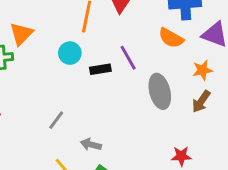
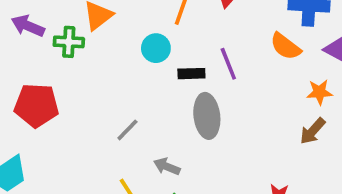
gray ellipse: (160, 91) -> (207, 116), moved

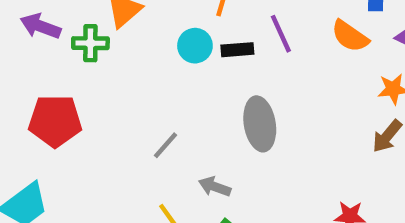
purple line: (228, 64) -> (281, 34), moved
black rectangle: (191, 74) -> (237, 50), moved

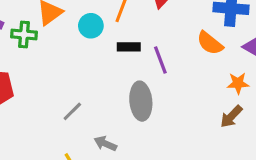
purple line: (281, 34) -> (160, 60), moved
cyan circle: (195, 46) -> (91, 26), moved

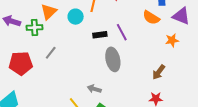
black rectangle: (129, 47) -> (100, 35), moved
gray line: (72, 111) -> (51, 53), moved
brown arrow: (231, 117) -> (159, 72), moved

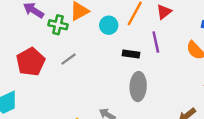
purple line: (122, 32) -> (156, 42), moved
red pentagon: (21, 63) -> (31, 62), turned 30

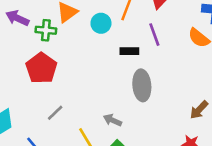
gray line: (69, 59) -> (55, 113), moved
red pentagon: (31, 62) -> (41, 68), moved

